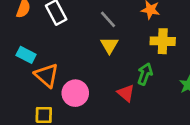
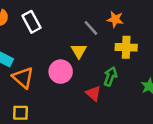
gray line: (108, 19) -> (91, 28), moved
pink circle: (75, 93) -> (61, 72), moved

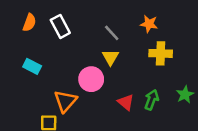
gray line: (91, 28) -> (112, 33), moved
green arrow: (110, 76) -> (152, 100), moved
orange triangle: (23, 78) -> (65, 101), moved, turned 30

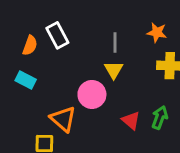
orange semicircle: (29, 23) -> (30, 45), moved
gray line: (112, 33) -> (115, 43), turned 42
orange triangle: (65, 101) -> (63, 119), turned -30

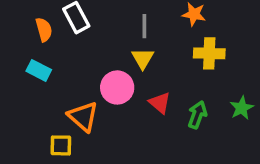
orange semicircle: (30, 45) -> (44, 30), turned -36
red triangle: (131, 120) -> (160, 103), moved

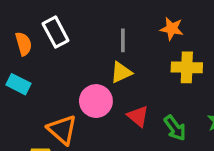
yellow triangle: (143, 59) -> (121, 72), turned 35
green arrow: (197, 115) -> (175, 128), turned 124

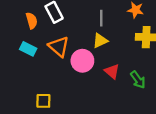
orange triangle: (62, 130) -> (59, 47), moved

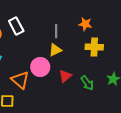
orange triangle: (59, 47) -> (20, 80), moved
red triangle: (112, 71) -> (65, 76), turned 40

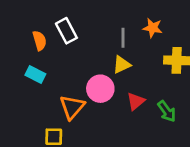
orange star: (85, 24) -> (153, 28), moved
orange triangle: (20, 80) -> (72, 107), turned 30

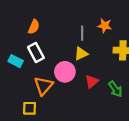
white rectangle: (66, 31) -> (36, 53), moved
orange semicircle: (40, 41) -> (34, 27), moved, turned 40

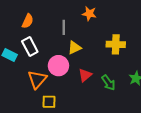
orange star: (105, 26) -> (89, 14), moved
gray line: (82, 33) -> (64, 27), moved
yellow square: (30, 108) -> (49, 102), moved

